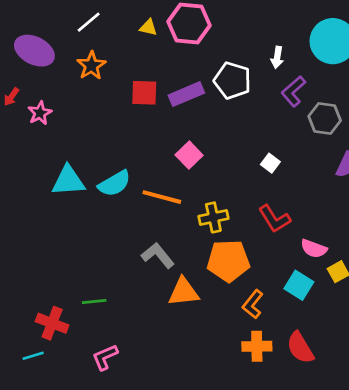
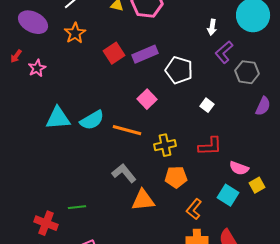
white pentagon: (232, 80) -> (179, 70), moved
red square: (144, 93) -> (114, 53), turned -35
red L-shape: (274, 219) -> (210, 146), turned -60
orange pentagon: (228, 261) -> (176, 177), size x0.7

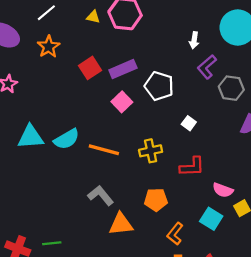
pink square: (147, 99) -> (122, 102), moved
yellow cross: (165, 145) -> (151, 151), moved
green line: (77, 207) -> (52, 243), moved

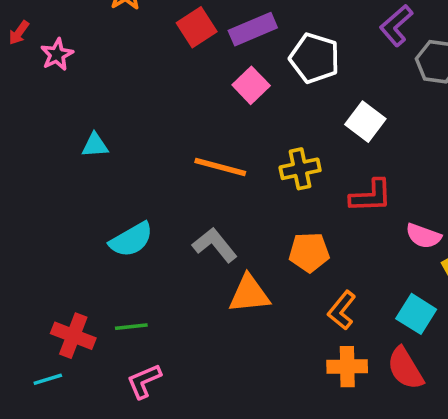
white square: (189, 123) -> (365, 122), size x1.5
cyan triangle: (30, 137) -> (95, 145), size x0.6
cyan semicircle: (67, 139) -> (131, 240), moved
cyan square: (211, 219) -> (416, 314), moved

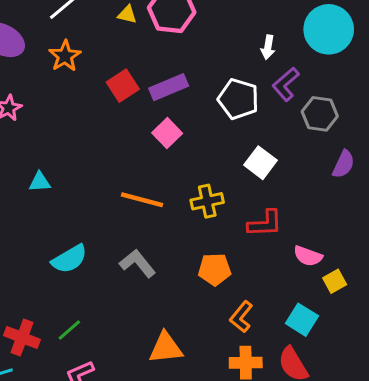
white pentagon: (315, 58) -> (238, 99), moved
orange triangle: (249, 294) -> (166, 348), moved
green line: (131, 327) -> (69, 330), turned -35

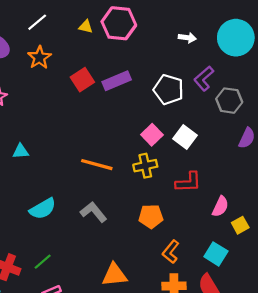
white arrow: (268, 47) -> (187, 38), moved, turned -91
pink square: (167, 133) -> (152, 135), moved
pink semicircle: (308, 256) -> (220, 206), turned -85

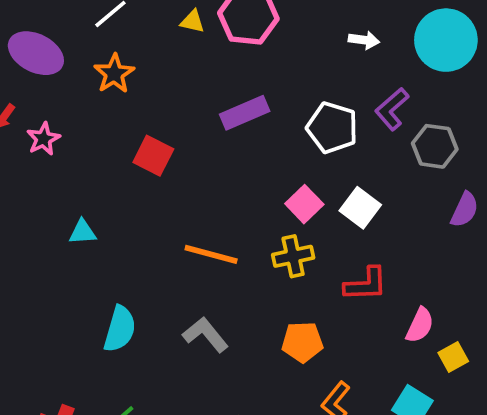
red square: (82, 80) -> (153, 156), moved, turned -30
cyan semicircle: (43, 209) -> (120, 329), turned -44

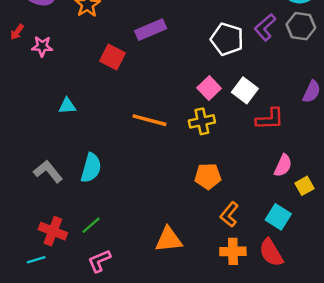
purple rectangle: (245, 113) -> (151, 30), moved
pink star: (43, 139) -> (42, 46), turned 30
gray hexagon: (435, 146) -> (301, 26), moved
red L-shape: (366, 284) -> (270, 119), moved
gray L-shape: (205, 335) -> (48, 172), moved

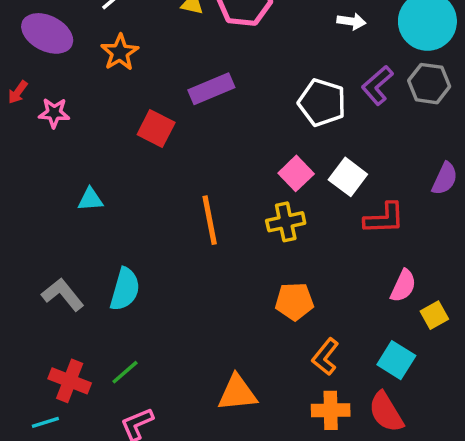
orange line: (149, 120) -> (210, 220), turned 64

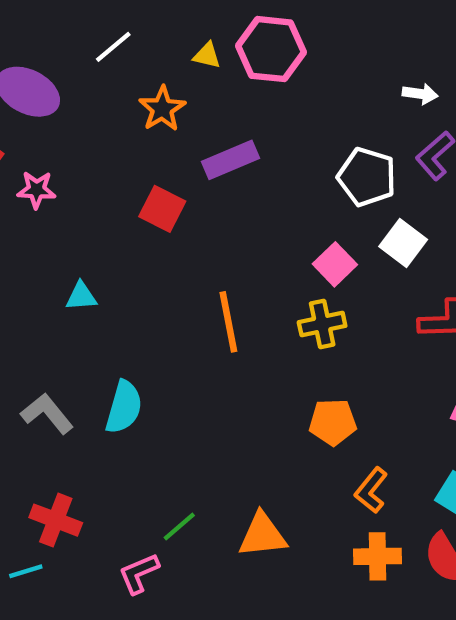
white arrow: (351, 21) -> (420, 94), moved
orange star: (120, 52) -> (162, 109), moved
white square: (348, 177) -> (403, 243), moved
green line: (125, 372) -> (179, 527), moved

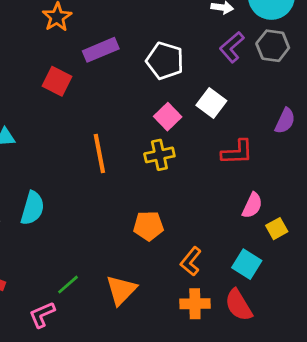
white pentagon: (367, 177) -> (165, 61), moved
orange pentagon: (333, 422) -> (149, 226), moved
orange triangle: (262, 535) -> (121, 290), turned -40

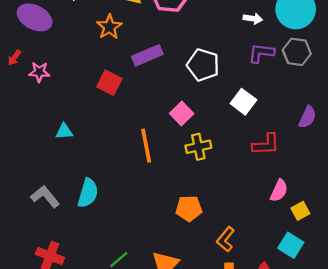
purple L-shape: (232, 47) -> (261, 53), turned 48
pink square: (168, 117) -> (182, 114), moved
cyan square: (247, 264) -> (291, 245), moved

